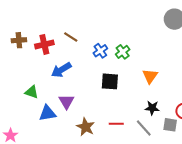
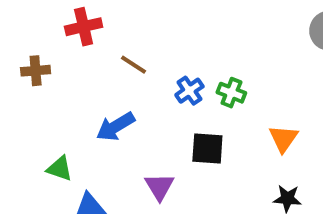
red cross: (44, 44) -> (84, 27), moved
green cross: (123, 52) -> (231, 93), turned -32
purple triangle: (67, 102) -> (159, 187), moved

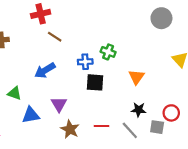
red cross: (84, 27) -> (41, 14), moved
blue cross: (189, 91) -> (85, 62), moved, turned 32
purple triangle: (159, 187) -> (59, 104), moved

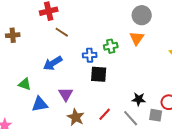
gray circle: (161, 18) -> (142, 15), moved
green cross: (108, 52) -> (111, 46), turned -32
orange triangle: (136, 77) -> (137, 38), moved
red line: (102, 126) -> (105, 114), turned -48

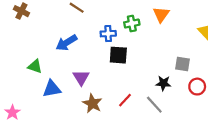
brown cross: (13, 35) -> (21, 11), turned 32
gray square: (156, 115) -> (182, 64), moved

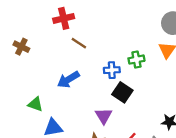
black square: (118, 55) -> (122, 92), turned 30
purple triangle: (81, 78) -> (104, 116), moved

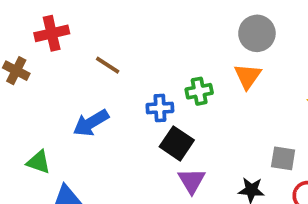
red cross: (64, 18) -> (52, 33), moved
purple triangle: (104, 116) -> (192, 181), moved

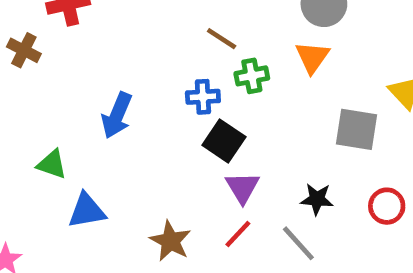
brown line: (108, 65) -> (222, 39), moved
blue arrow: (91, 123) -> (117, 115), turned -36
gray square: (283, 158) -> (356, 129), moved, size x1.4

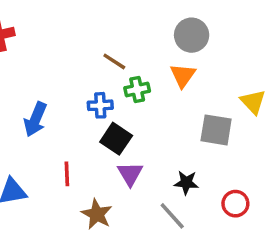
red circle: (387, 206) -> (235, 204), moved
red line: (238, 234) -> (67, 174), moved, turned -45
brown star: (170, 241) -> (97, 214), moved

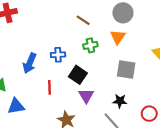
brown line: (114, 61) -> (83, 20), moved
blue cross: (100, 105) -> (58, 55), moved
gray square: (216, 130) -> (126, 70), moved
red line: (67, 174) -> (50, 87), moved

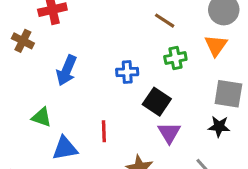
blue arrow: (30, 63) -> (66, 70), moved
red line: (50, 87) -> (104, 131), moved
black star: (120, 101) -> (219, 127), moved

